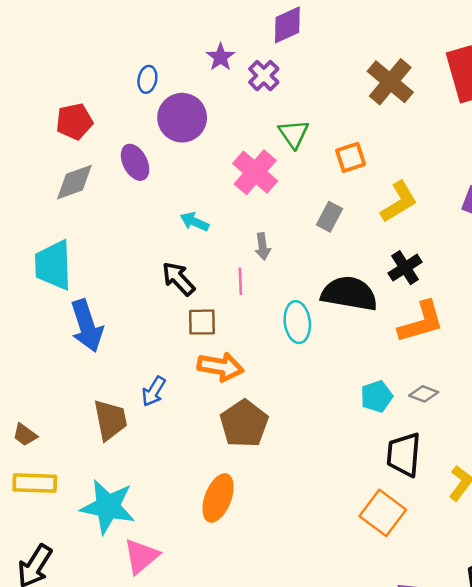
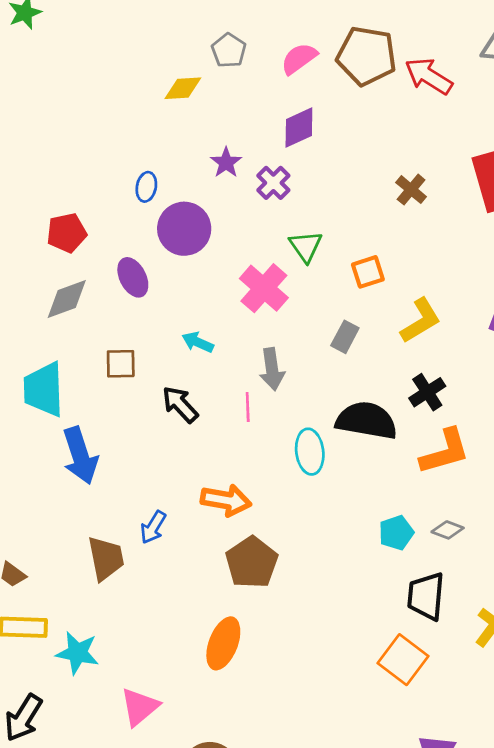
brown cross: (390, 82) -> (411, 190), size x0.6
gray arrow: (263, 247) -> (272, 369), size x1.4
brown square: (202, 322) -> (121, 364), moved
cyan star: (108, 507) -> (77, 653), moved, size x0.7

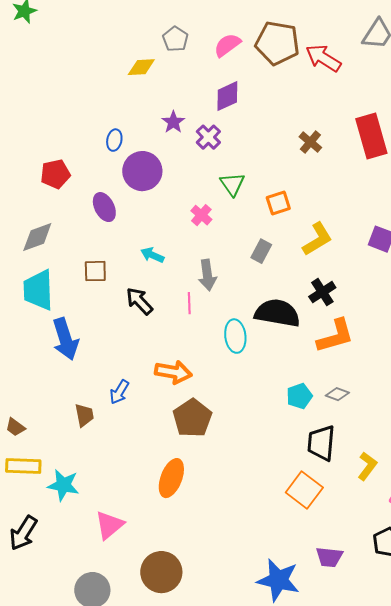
pink cross: (264, 288) -> (201, 215), size x0.6
gray diamond: (67, 299) -> (37, 237), moved
brown trapezoid: (106, 558) -> (84, 415), size x0.7

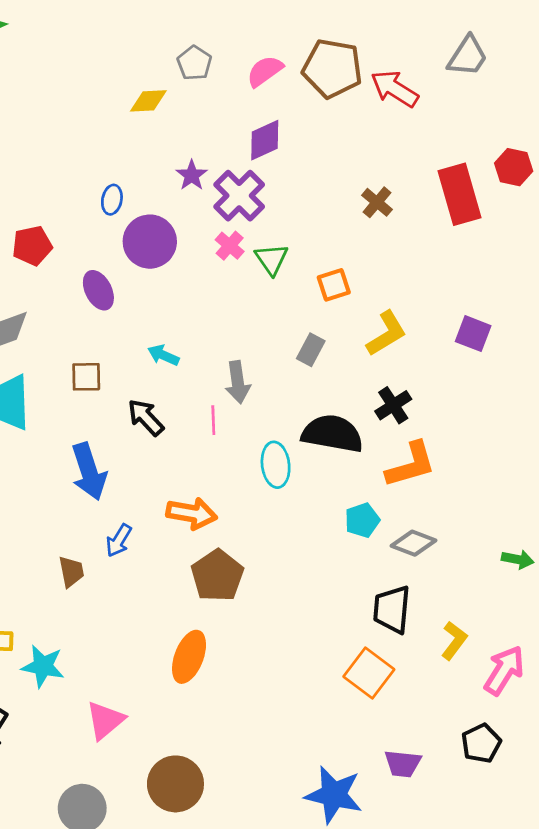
purple cross: (208, 137) -> (239, 196), size x1.5
pink cross: (201, 215) -> (230, 246), moved
blue arrow: (65, 339) -> (89, 471), moved
gray diamond: (337, 394) -> (414, 543), size x1.4
cyan pentagon: (299, 396) -> (362, 520), moved

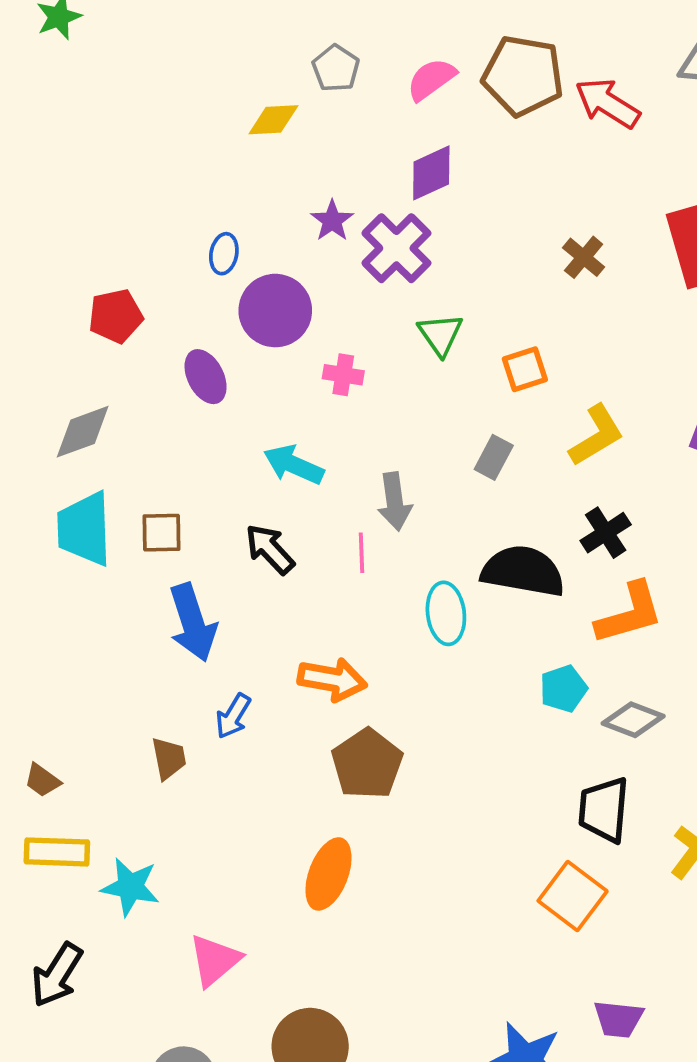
pink cross: (230, 246) -> (343, 375), moved, turned -32
cyan arrow: (163, 355) -> (294, 465), size x1.4
brown square: (86, 377) -> (161, 533), moved

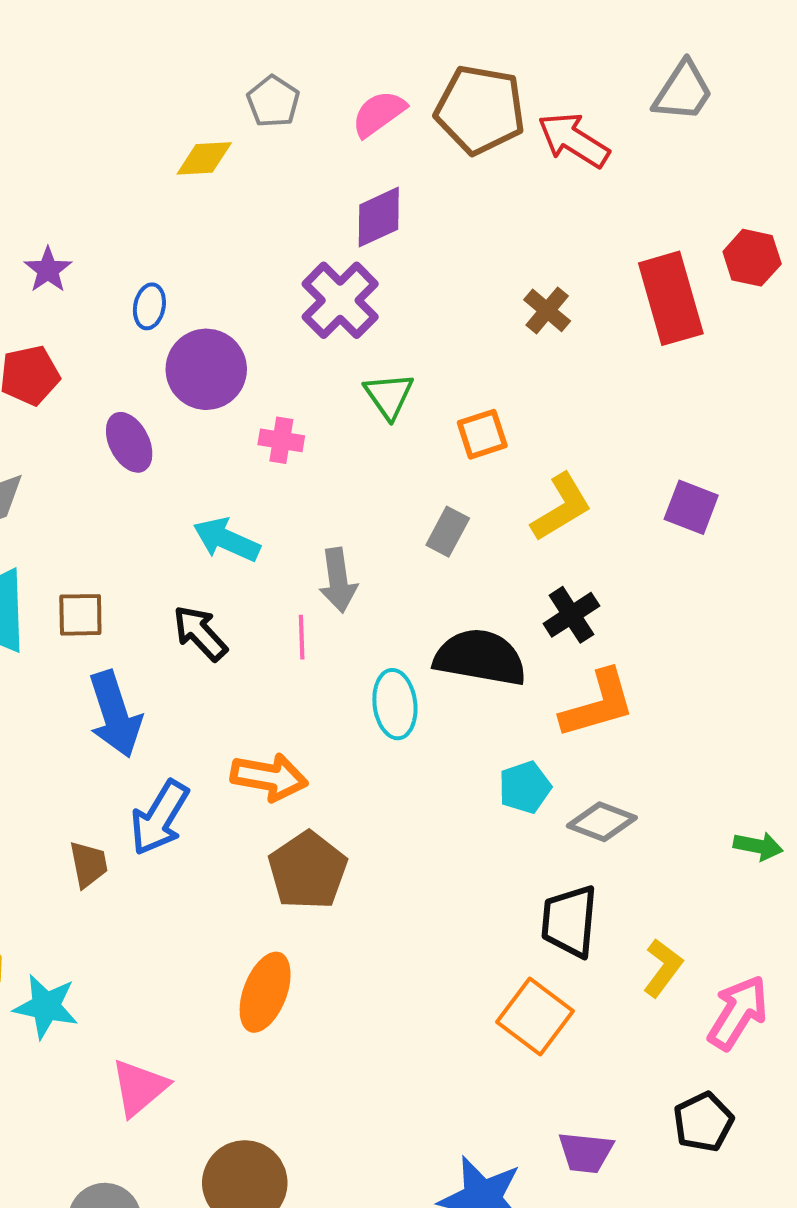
purple star: (332, 221) -> (48, 270), moved
blue arrow: (233, 716) -> (160, 818), size x1.5

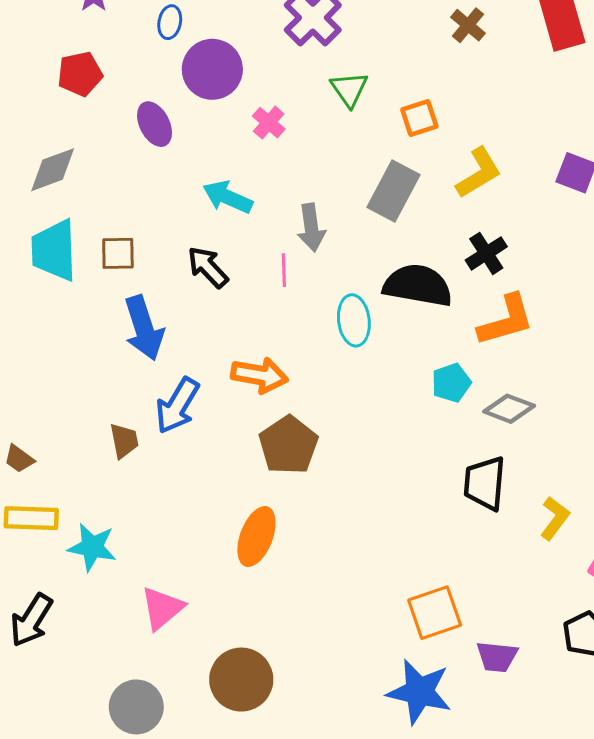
pink cross: (281, 440) -> (269, 123), turned 32
gray rectangle: (448, 532) -> (393, 191), size x1.6
orange square: (535, 1017) -> (435, 613), moved, turned 34

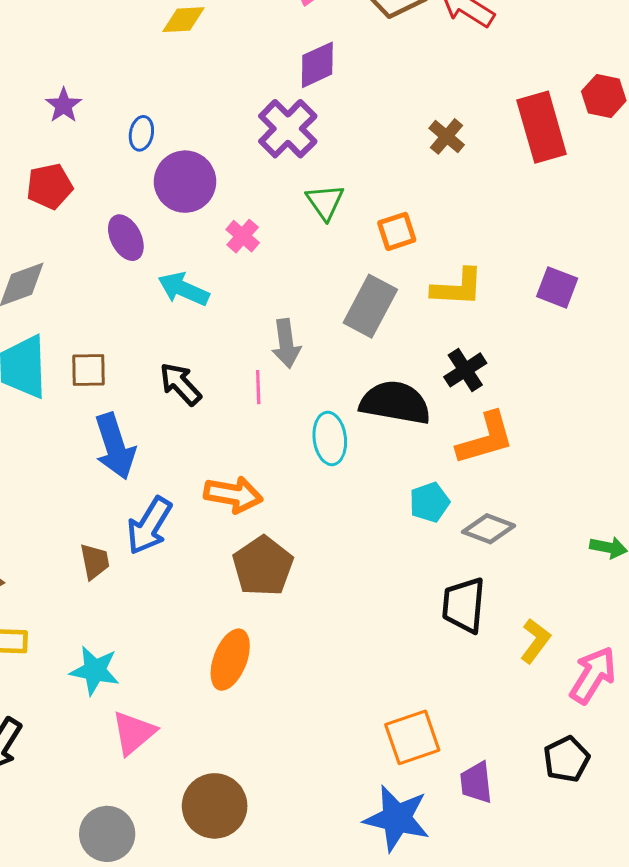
yellow L-shape: (479, 173) -> (457, 287), turned 34
cyan arrow: (228, 197) -> (183, 289), moved
cyan star: (92, 547) -> (95, 670), moved
purple trapezoid: (497, 657) -> (476, 783), turned 78

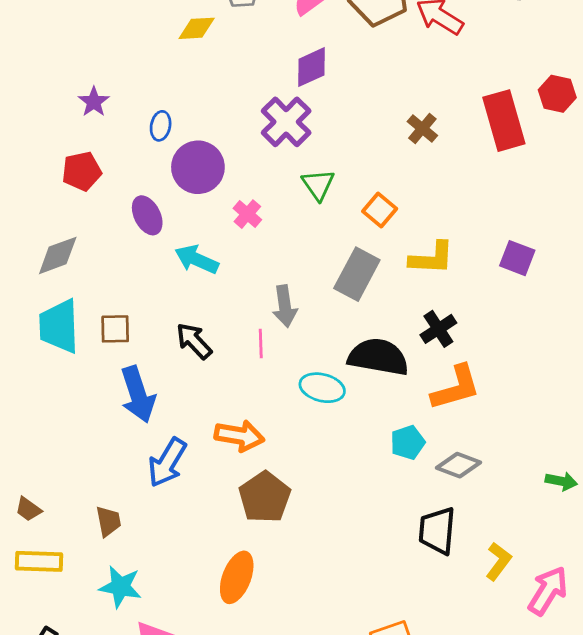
orange square: (397, 231) -> (380, 210), turned -32
cyan ellipse: (330, 438) -> (322, 388), turned -69
brown trapezoid: (95, 561) -> (108, 521), moved

